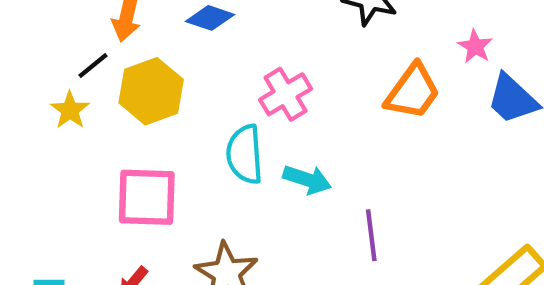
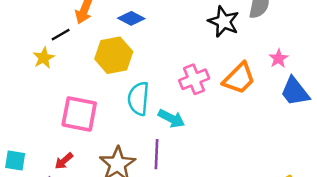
yellow hexagon: (151, 91) -> (114, 55), moved
pink cross: (286, 94) -> (194, 79), moved
purple line: (371, 235) -> (156, 154), moved

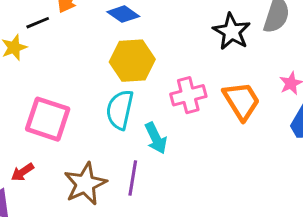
yellow hexagon: (114, 55) -> (132, 61), moved
orange trapezoid: (239, 78) -> (241, 101), turned -84
cyan arrow: (171, 118) -> (156, 138), turned 30

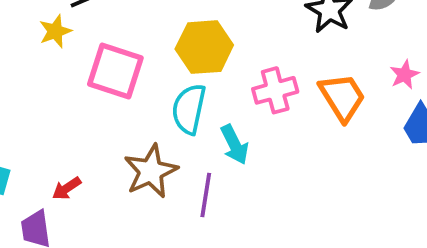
pink square: (48, 119) -> (115, 71), moved
brown star: (85, 184) -> (151, 171), moved

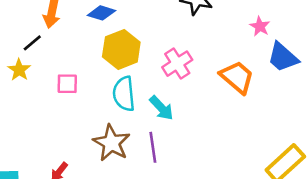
pink square: (115, 71) -> (67, 84), size x0.6
orange trapezoid: (342, 97) -> (237, 77), moved

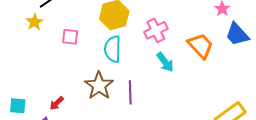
cyan arrow: (161, 108) -> (165, 62), moved

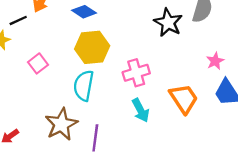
pink square: (70, 37) -> (38, 63), turned 36

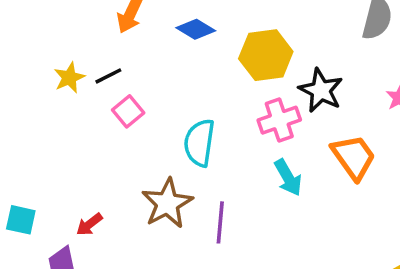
black line: (18, 20) -> (108, 76), moved
black star: (168, 23) -> (321, 90), moved
yellow hexagon: (92, 47) -> (266, 55), moved

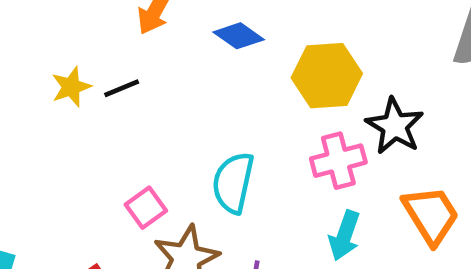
pink square: (128, 111) -> (146, 208), moved
cyan arrow: (288, 177) -> (344, 235), turned 45

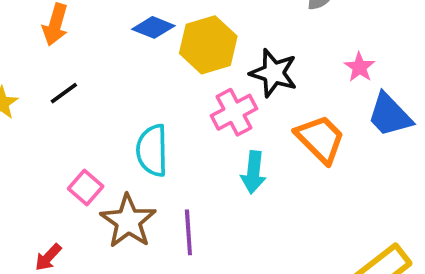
blue diamond: (239, 36) -> (153, 27), moved
black line: (122, 88) -> (64, 93), moved

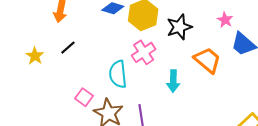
black star: (274, 73) -> (179, 27), turned -30
pink cross: (234, 112) -> (144, 52), moved

